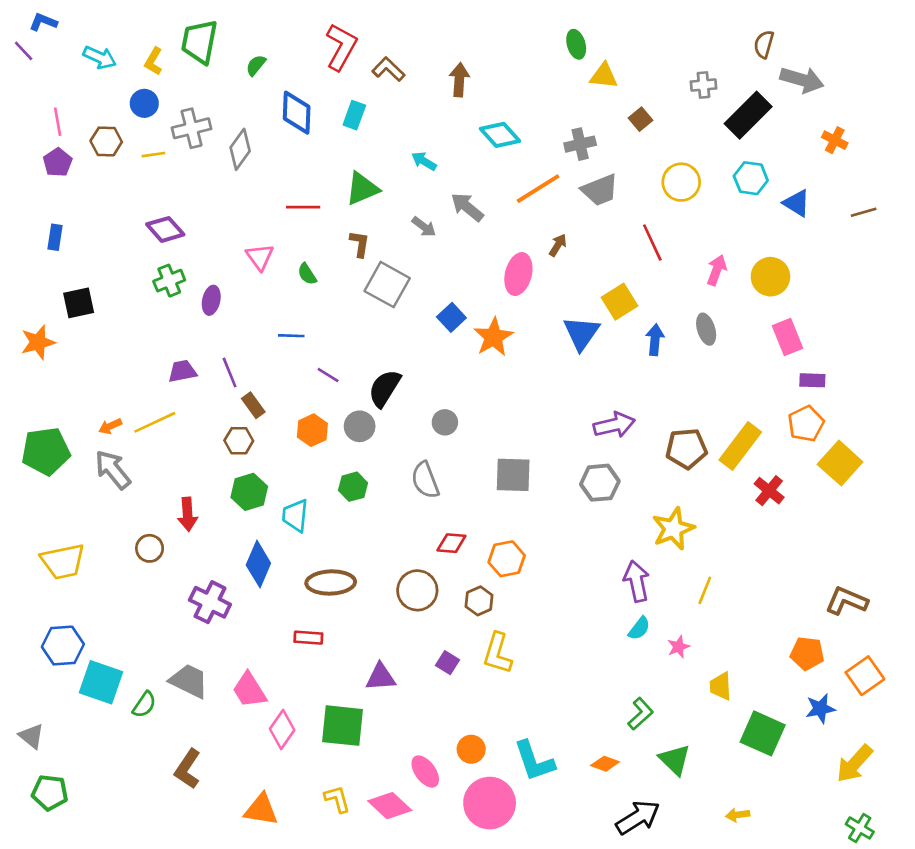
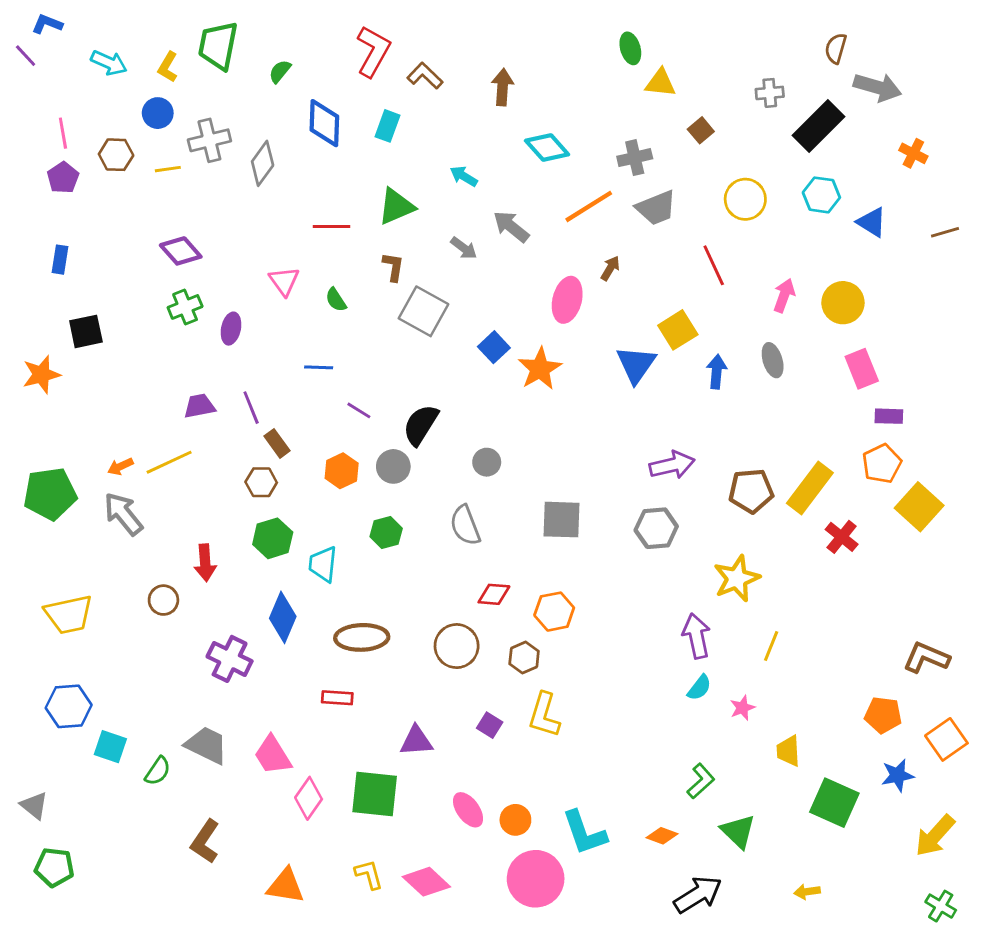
cyan square: (101, 682) -> (110, 747), size x0.7
pink ellipse: (425, 772) -> (468, 810), moved

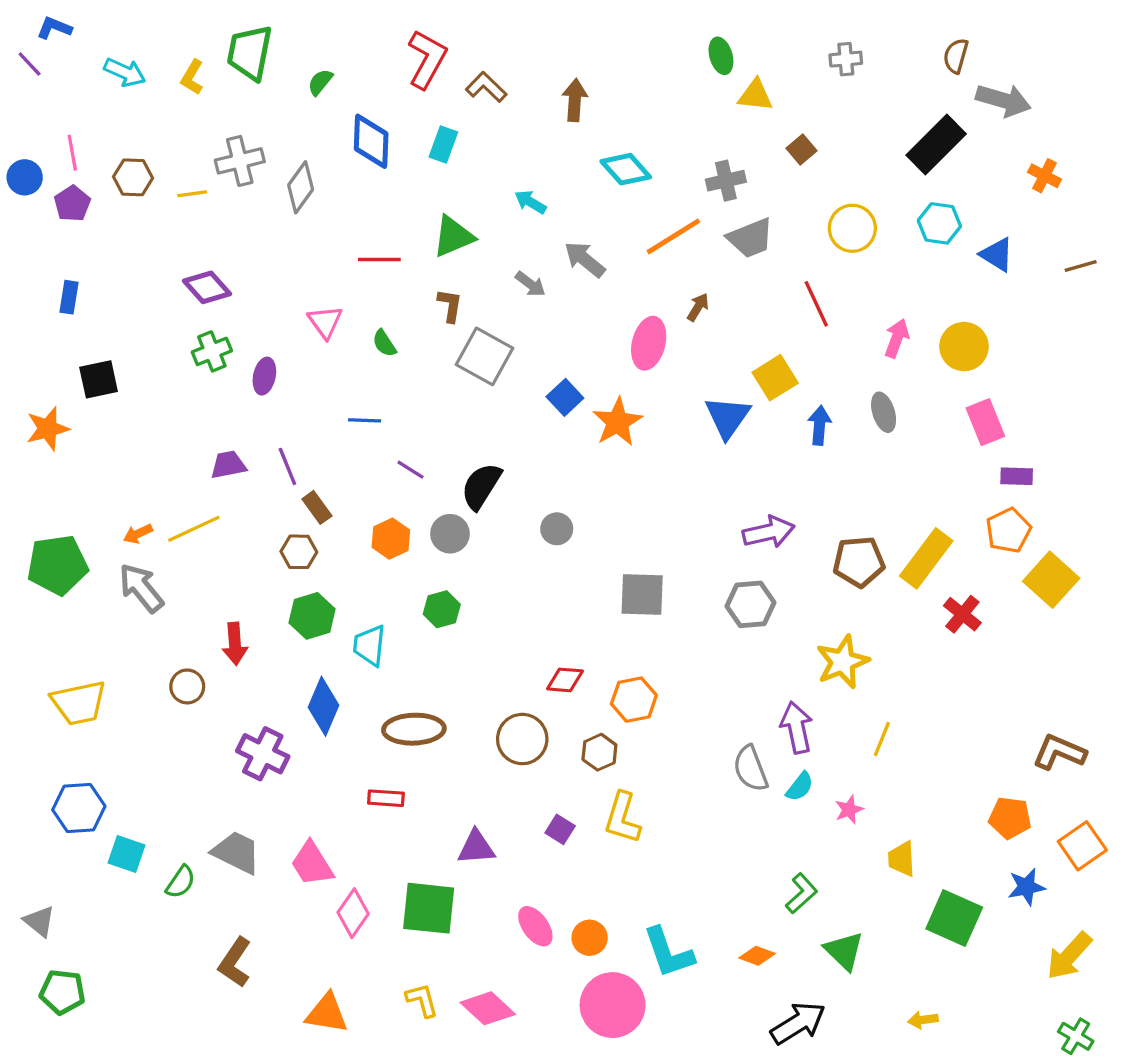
gray cross: (770, 93) -> (846, 59), moved
blue circle: (158, 113) -> (25, 177), moved
gray semicircle: (465, 525) -> (751, 769), moved

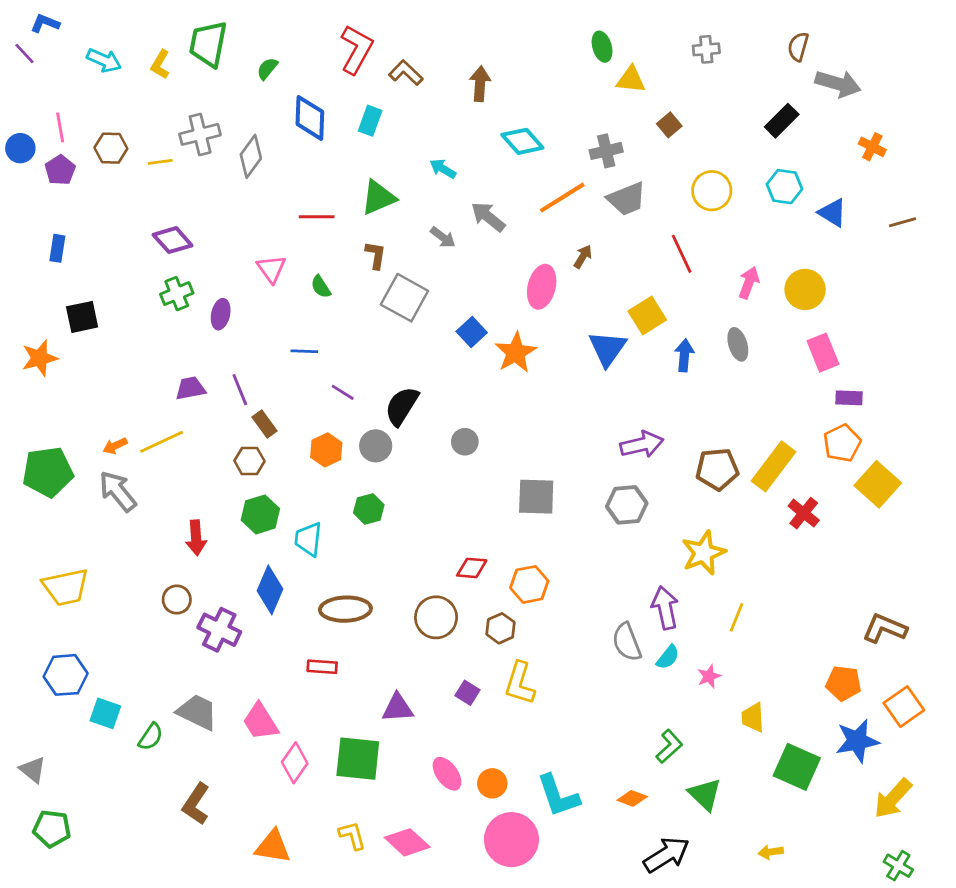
black rectangle: (936, 145) -> (782, 121), size x0.7
brown circle: (187, 686) -> (177, 600), moved
blue star: (1026, 887) -> (857, 741), size x1.4

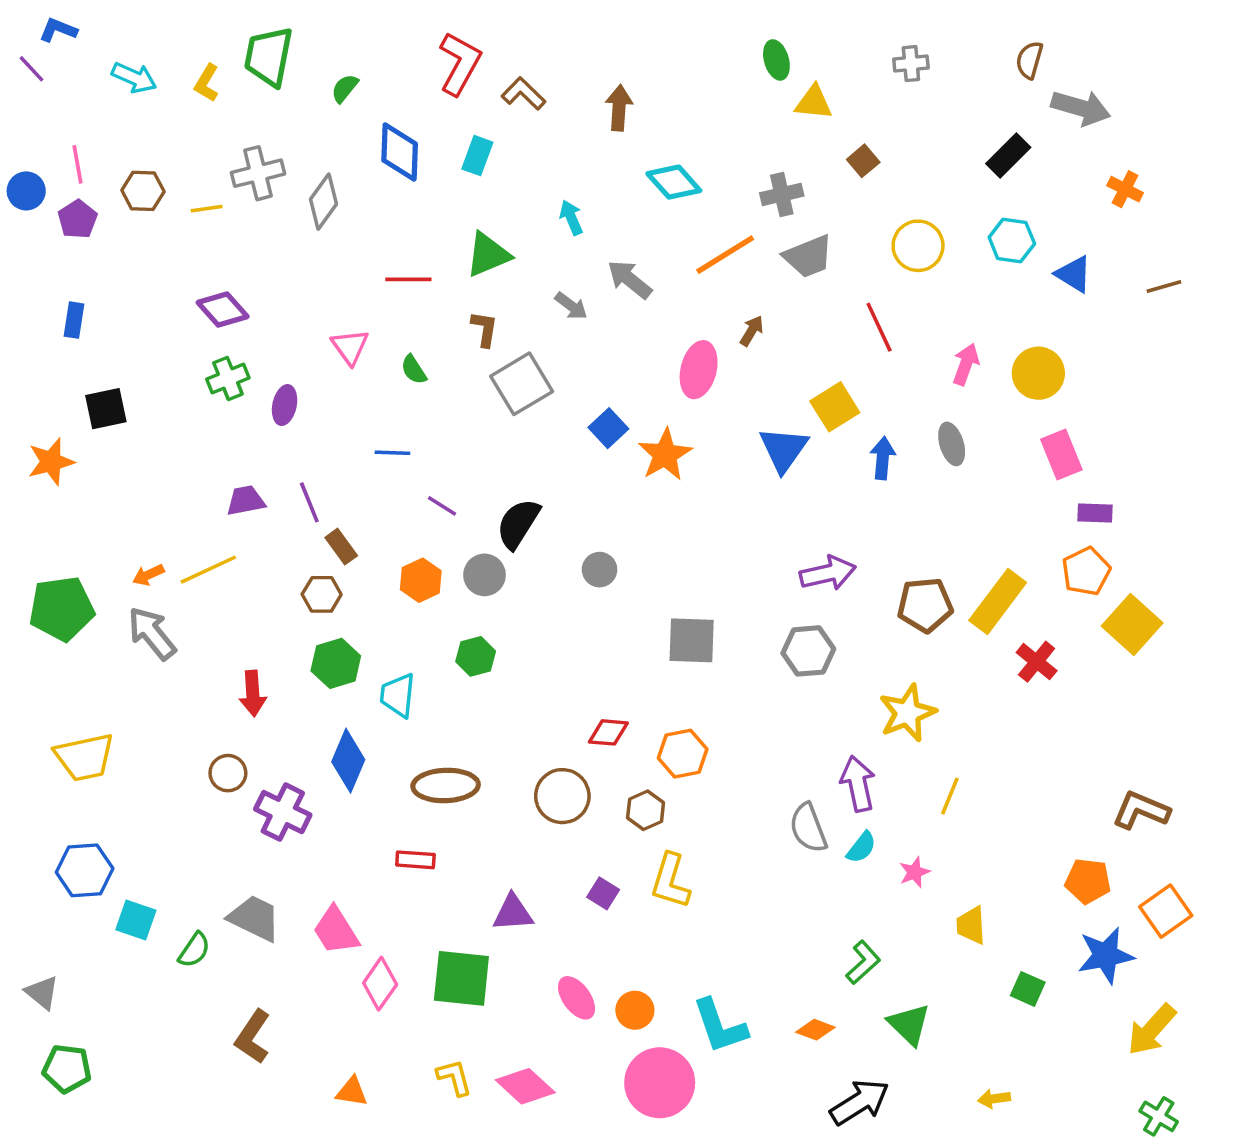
cyan arrow: (443, 169) -> (571, 217), turned 36
gray square: (404, 298) -> (522, 384), turned 30
green square: (797, 767) -> (1028, 989), size x0.6
orange triangle: (273, 846) -> (352, 1092), size x0.7

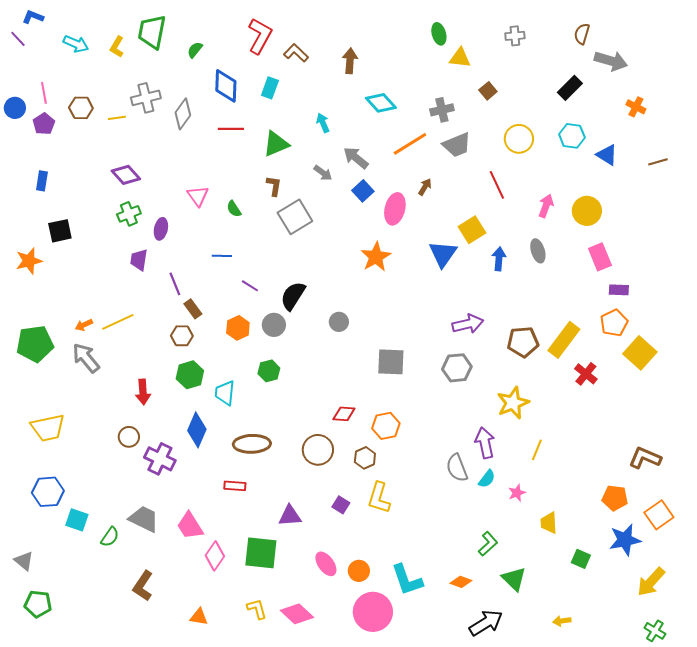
red line: (408, 279) -> (231, 129), moved
blue square: (608, 428) -> (363, 191), moved
purple trapezoid: (246, 501) -> (139, 260), moved, turned -70

